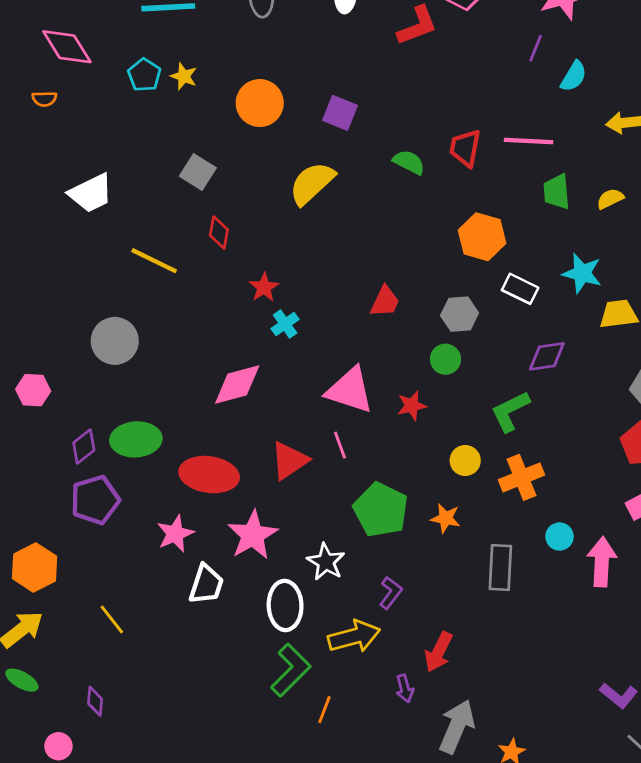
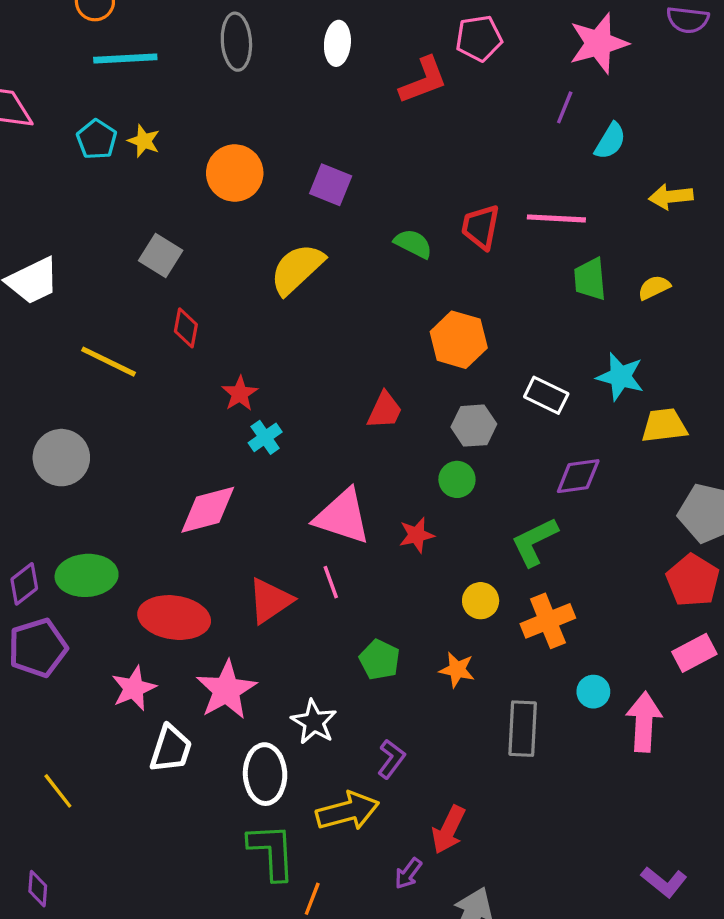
orange hexagon: (482, 237) -> (459, 340), moved
green pentagon: (381, 510) -> (380, 660), size x0.6
green L-shape: (291, 670) -> (272, 852), turned -48
purple arrow: (405, 689) -> (408, 873), turned 52

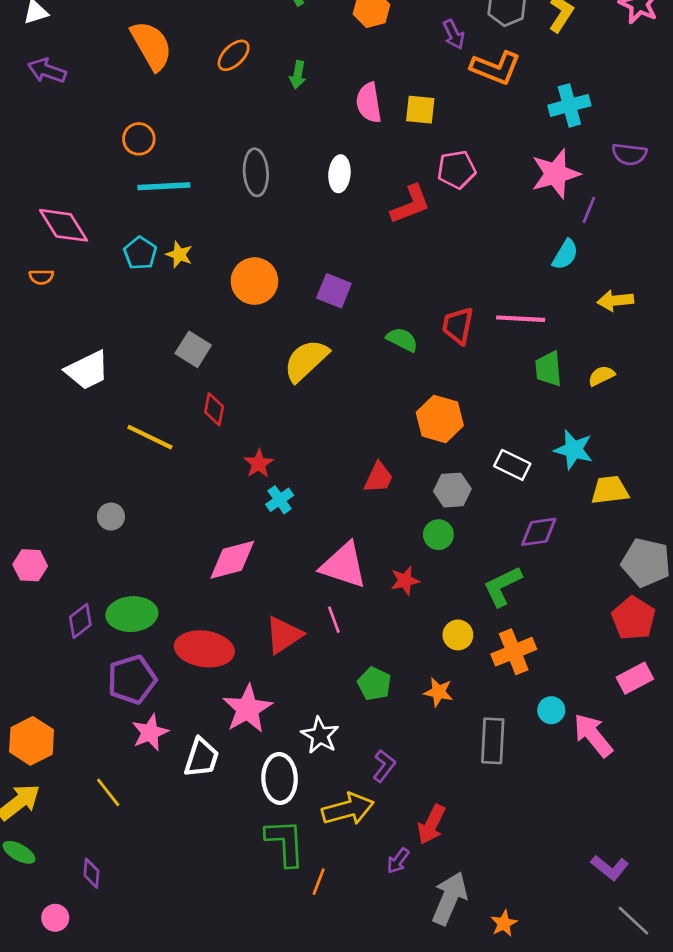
purple line: (565, 107) -> (589, 210), moved
gray circle: (61, 458) -> (111, 517), size x0.6
purple pentagon: (38, 648) -> (132, 680), moved
pink star: (134, 688) -> (150, 732), moved
pink arrow: (644, 722) -> (593, 735), turned -42

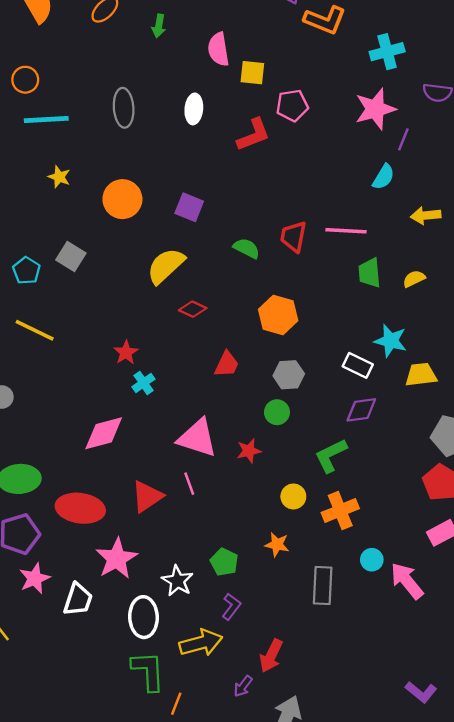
yellow square: (420, 110) -> (252, 73), moved
cyan pentagon: (140, 253) -> (26, 271), moved
red diamond: (214, 409) -> (193, 309), moved, turned -76
white rectangle: (512, 465) -> (358, 365), moved
green pentagon: (374, 684) -> (224, 562), moved

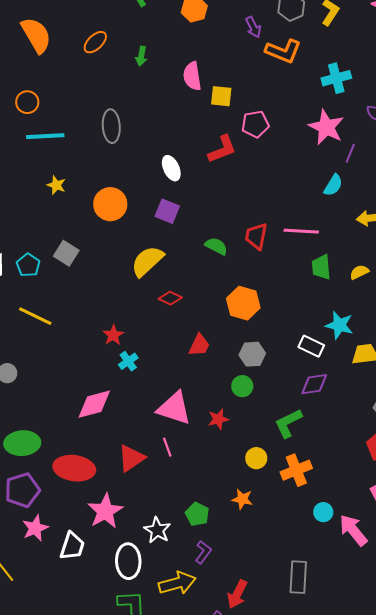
white ellipse: (194, 109) -> (171, 168), moved, turned -30
pink star: (375, 109) -> (326, 127), turned -30
gray rectangle: (323, 585) -> (298, 577), moved

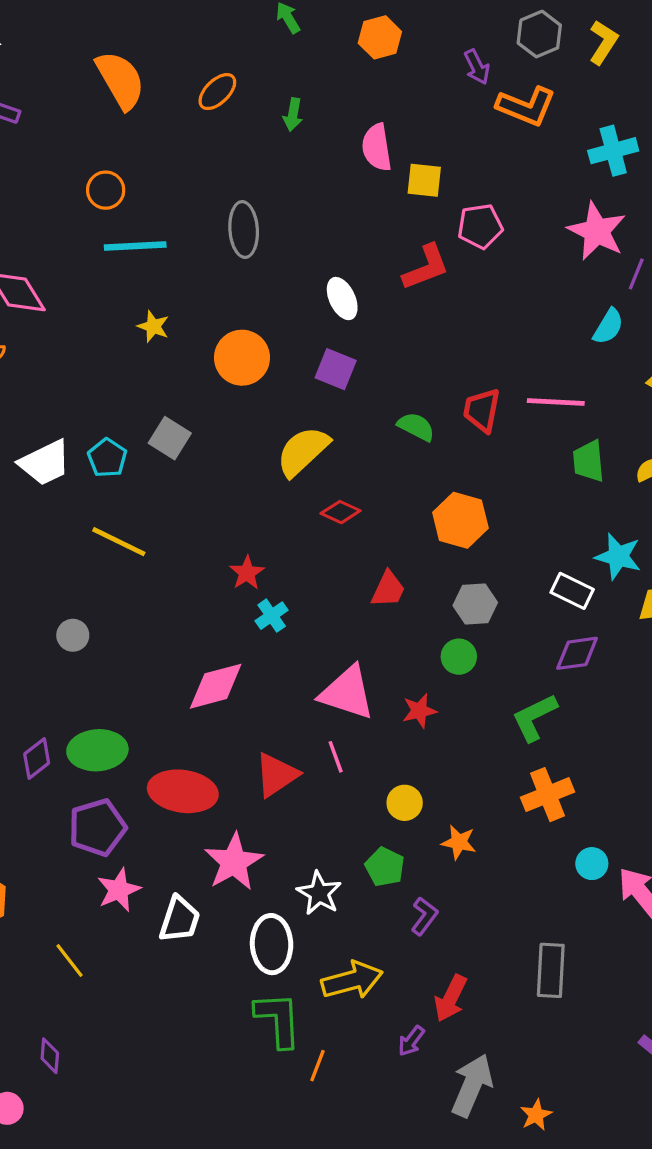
yellow circle: (256, 458) -> (405, 803), moved
purple L-shape: (203, 552) -> (424, 916), moved

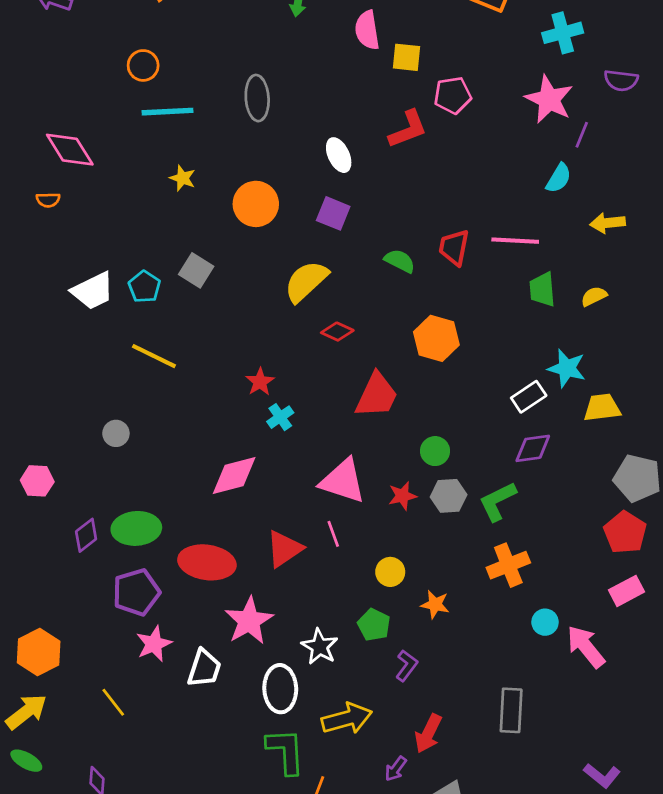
red trapezoid: (388, 589) -> (377, 395), size x1.5
white rectangle: (572, 591) -> (529, 397), turned -60
gray hexagon: (475, 604) -> (449, 496), moved

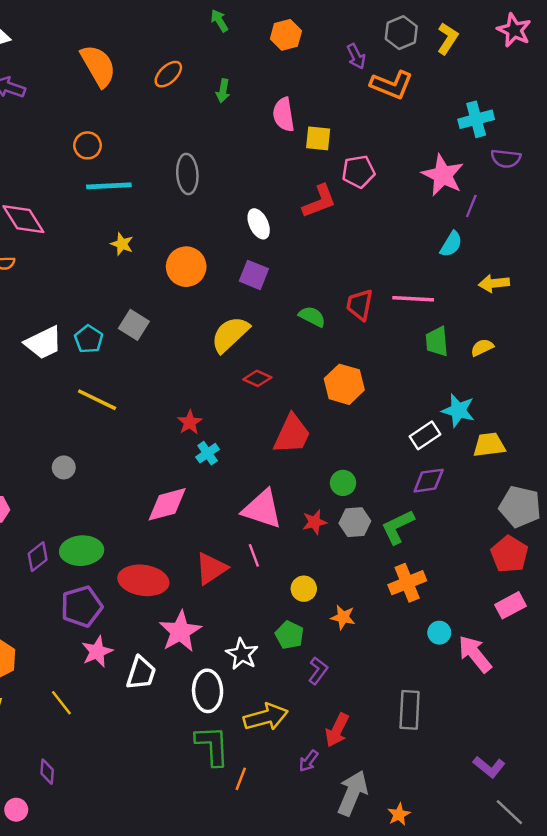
cyan cross: (563, 33) -> (476, 119), moved

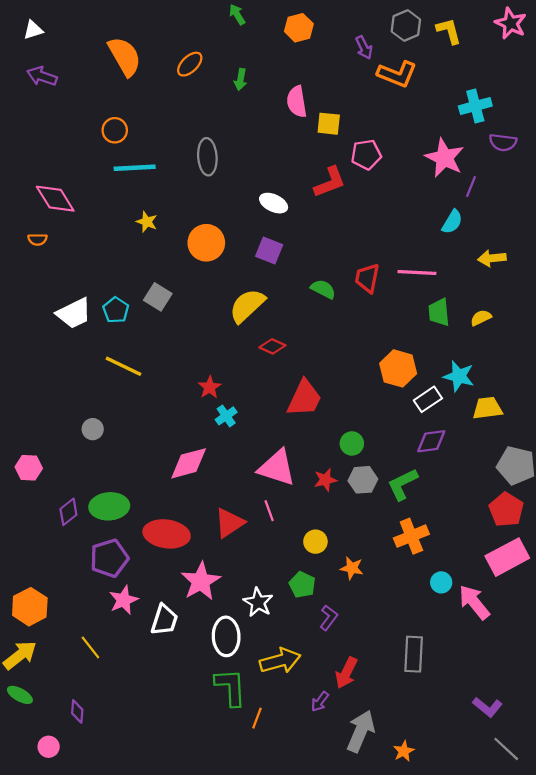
yellow L-shape: (448, 38) -> (449, 31), turned -48
white ellipse: (259, 224) -> (274, 203), turned -40
orange hexagon: (344, 384) -> (398, 368), moved
pink rectangle: (511, 605) -> (507, 557), size x1.5

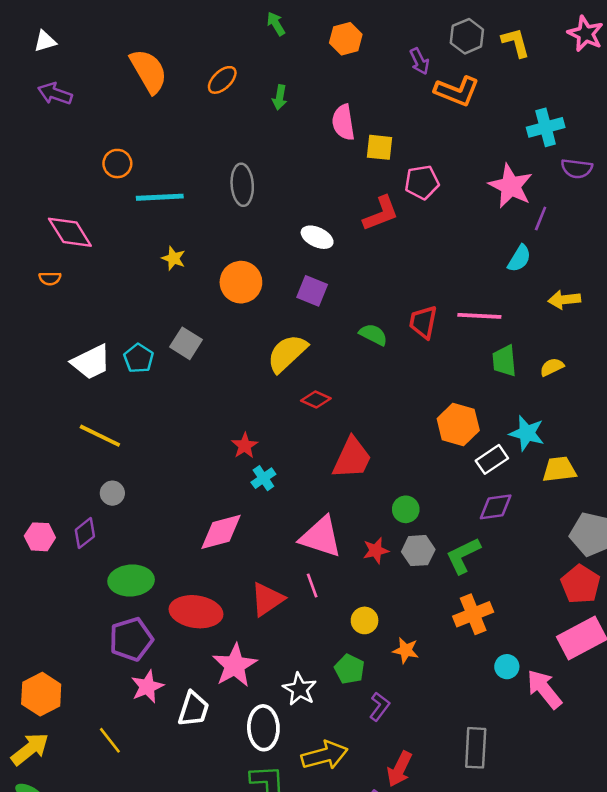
orange circle: (115, 130) -> (117, 164), moved
yellow line: (124, 366) -> (100, 436), moved
purple diamond: (68, 512) -> (85, 533), moved

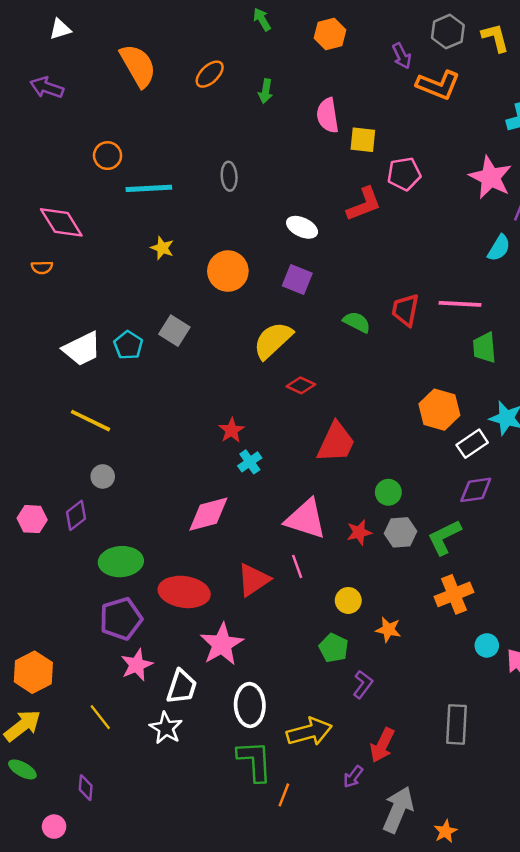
white triangle: (45, 41) -> (60, 29), moved
gray ellipse: (242, 185) -> (229, 176), size x0.7
white star: (300, 689) -> (166, 728), moved

